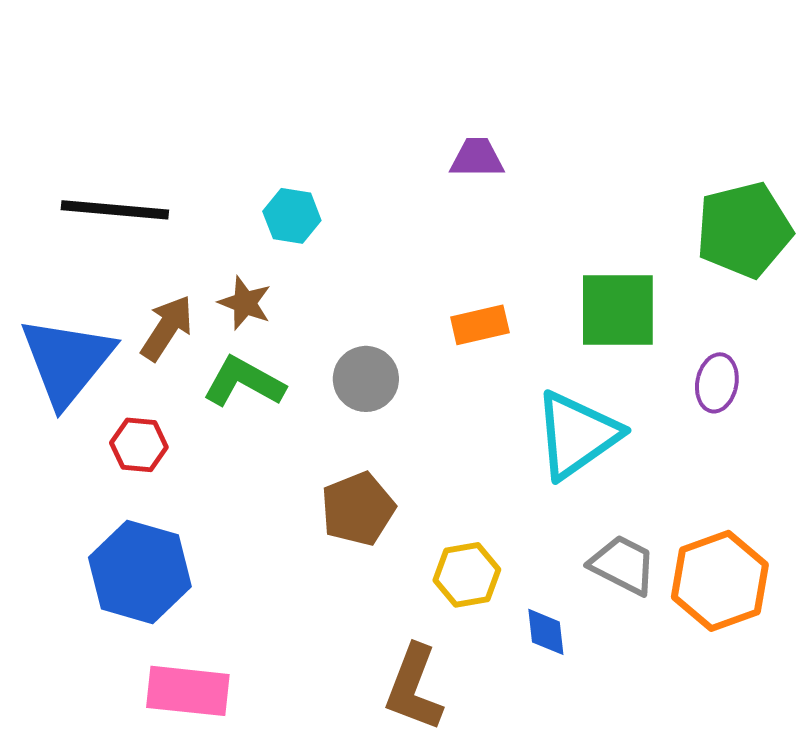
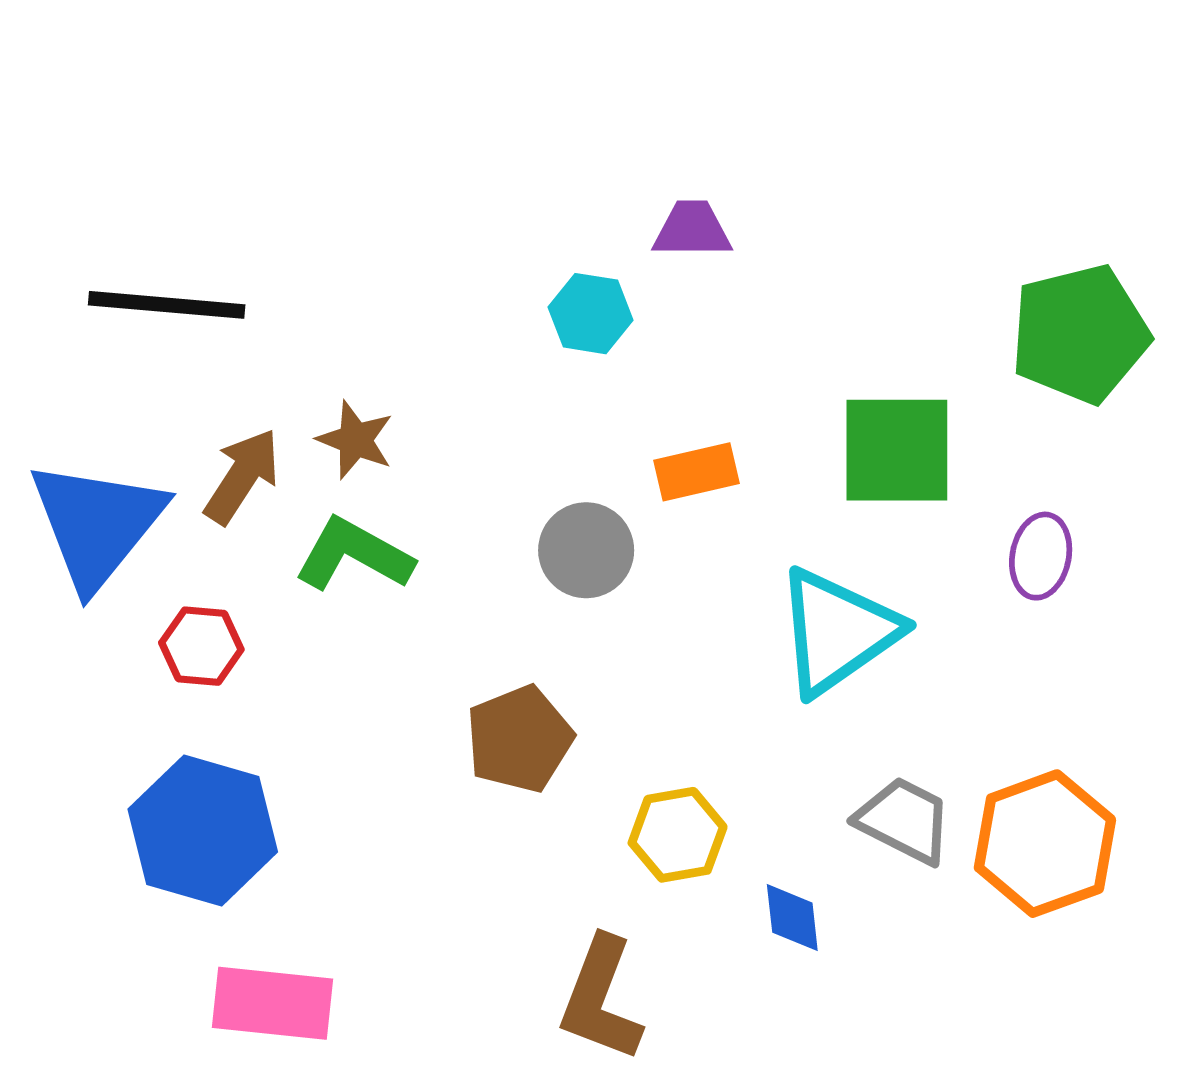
cyan hexagon: (292, 216) -> (591, 314), moved
gray circle: (366, 379) -> (586, 550), moved

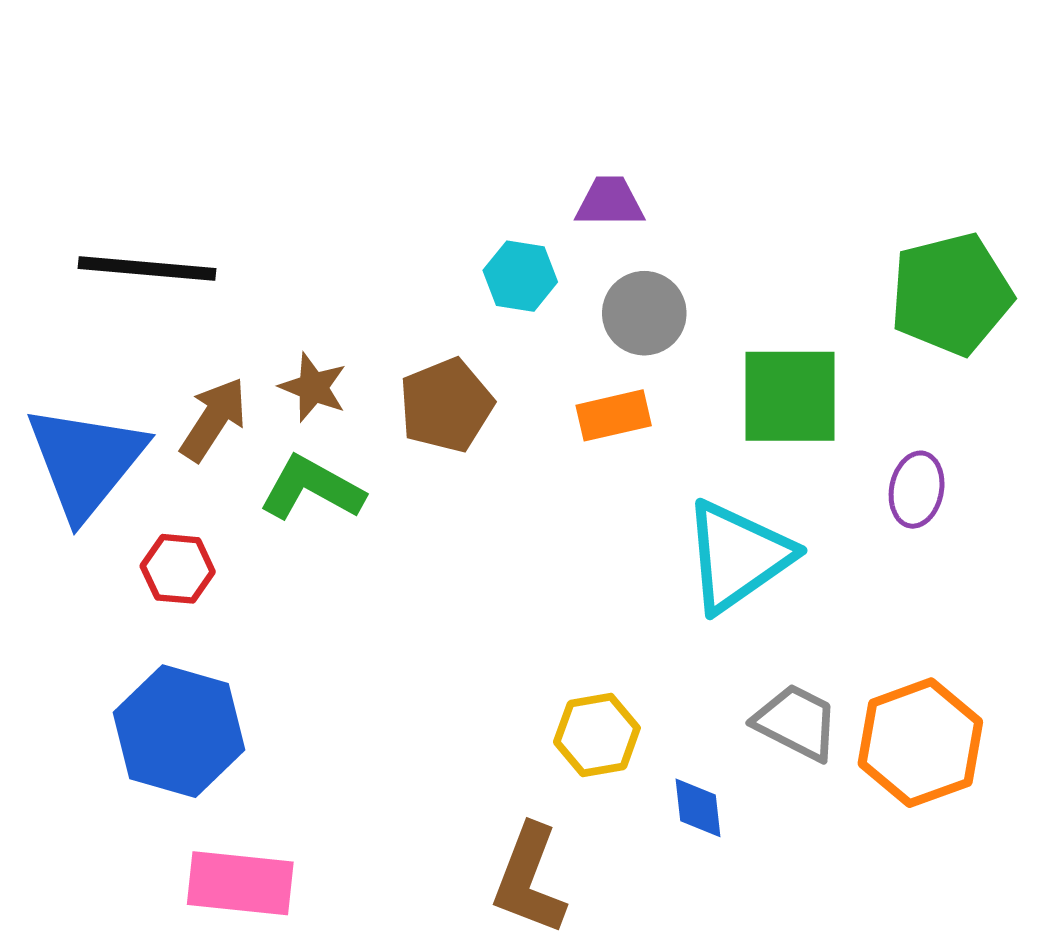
gray circle: (586, 550) -> (644, 313), moved
brown pentagon: (519, 739) -> (446, 405), moved

